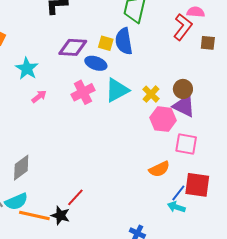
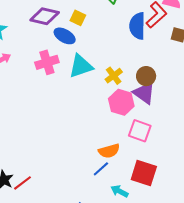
blue semicircle: (124, 41) -> (137, 26), moved
blue line: (178, 193) -> (101, 169), moved
red line: (75, 197) -> (22, 183), moved

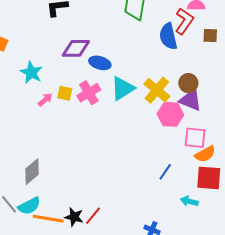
yellow square: (78, 18) -> (65, 93), moved
yellow cross: (114, 76) -> (157, 90), size x1.5
orange semicircle: (109, 151) -> (205, 154), moved
blue line: (101, 169) -> (165, 172), moved

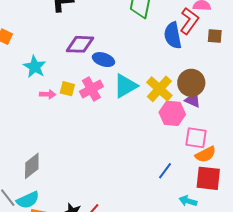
brown circle: (188, 83) -> (191, 83), size x1.4
pink arrow: (45, 100) -> (48, 94), turned 42
purple triangle: (191, 100) -> (193, 100), size x0.7

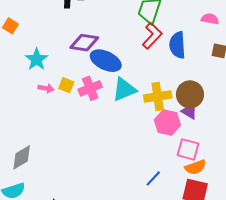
red L-shape: (189, 21) -> (152, 36), moved
blue ellipse: (103, 60) -> (106, 61), size x1.4
yellow cross: (159, 89) -> (158, 96), turned 32

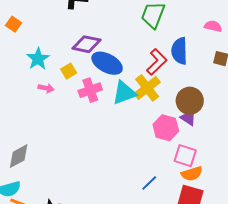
red L-shape: (152, 36) -> (157, 62), moved
yellow square: (66, 85) -> (69, 71), moved, turned 35
yellow cross: (158, 96) -> (147, 88), moved, turned -32

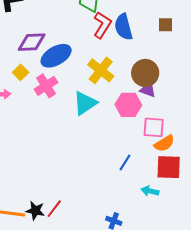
red L-shape: (157, 62) -> (102, 25), moved
blue ellipse: (107, 63) -> (56, 56), turned -44
cyan triangle: (124, 93) -> (85, 103), moved

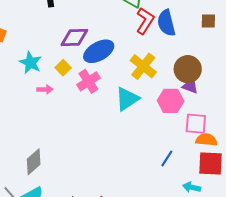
orange semicircle: (164, 143) -> (206, 140), turned -145

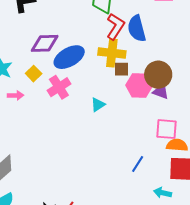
brown square: (208, 21) -> (122, 69), moved
yellow cross: (143, 66) -> (112, 53), moved, turned -32
cyan triangle: (127, 99) -> (98, 105), size x0.6
pink hexagon: (171, 101) -> (139, 85), moved

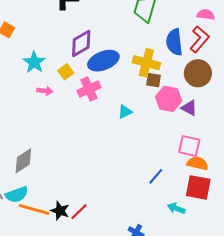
red L-shape: (115, 27) -> (200, 39), moved
purple diamond: (45, 43) -> (81, 44), turned -36
brown circle: (158, 75) -> (198, 73), moved

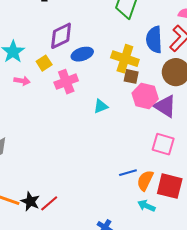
blue ellipse: (103, 61) -> (82, 54), size x0.7
purple triangle: (189, 108) -> (165, 106), size x1.4
orange semicircle: (197, 163) -> (145, 180), moved, turned -80
blue line: (156, 176) -> (128, 173), turned 30

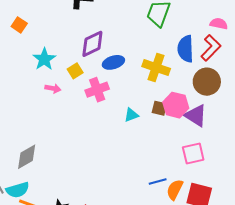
brown square: (131, 76) -> (159, 108), moved
pink square: (163, 144) -> (193, 153), turned -30

